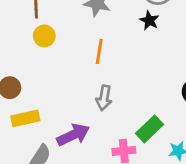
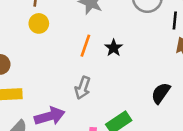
black star: (149, 20) -> (114, 48), moved

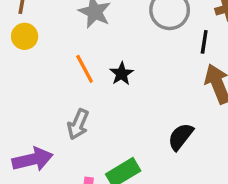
orange line: (85, 46) -> (85, 69), turned -50

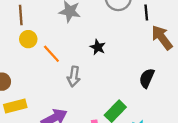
orange line: (85, 69) -> (51, 54), moved
gray arrow: (78, 124) -> (74, 77), moved

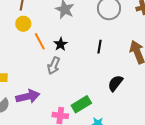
black line: (146, 12) -> (100, 47), moved
black star: (98, 47) -> (61, 44), moved

